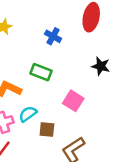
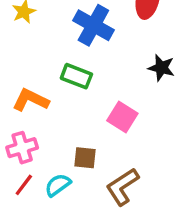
blue cross: (53, 36) -> (93, 25), size x1.6
cyan semicircle: (28, 114) -> (58, 185), moved

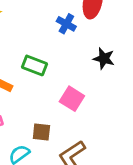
blue cross: (93, 25) -> (66, 24), moved, size x0.6

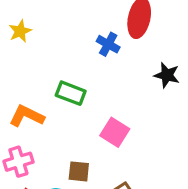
black star: (104, 59) -> (167, 75), moved

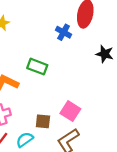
pink square: (115, 132) -> (70, 111), moved

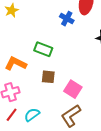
brown square: (43, 121) -> (48, 77), moved

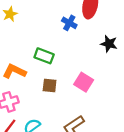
pink square: (73, 89) -> (84, 82), moved

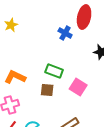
green rectangle: (44, 56) -> (54, 71), moved

